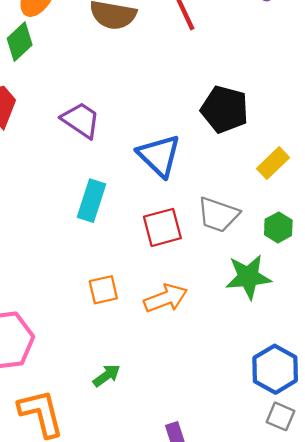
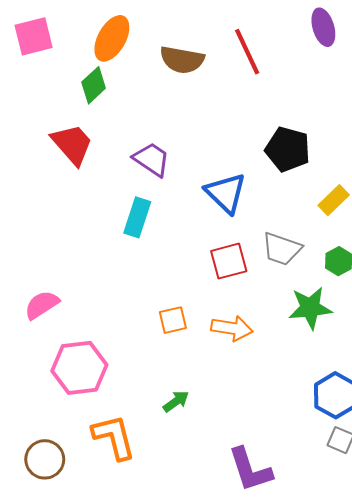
cyan rectangle: (92, 201) -> (137, 217), moved
orange arrow: (166, 298) -> (232, 328), turned 30

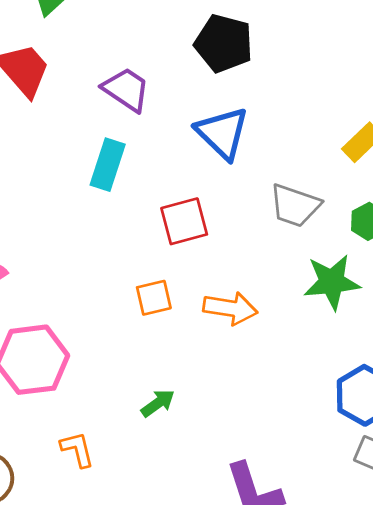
black pentagon: (288, 149) -> (224, 43), moved
red square: (229, 261) -> (184, 221), moved
orange L-shape: (114, 437) -> (77, 449), size x0.6

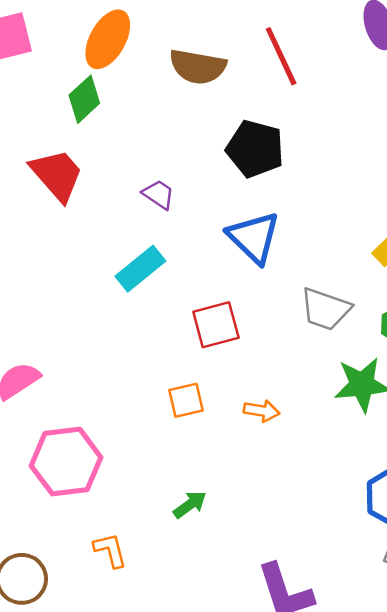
purple trapezoid: (126, 90) -> (159, 194), size x0.7
cyan rectangle: (108, 165) -> (140, 269), turned 33
orange arrow: (230, 308) -> (262, 411), size x0.7

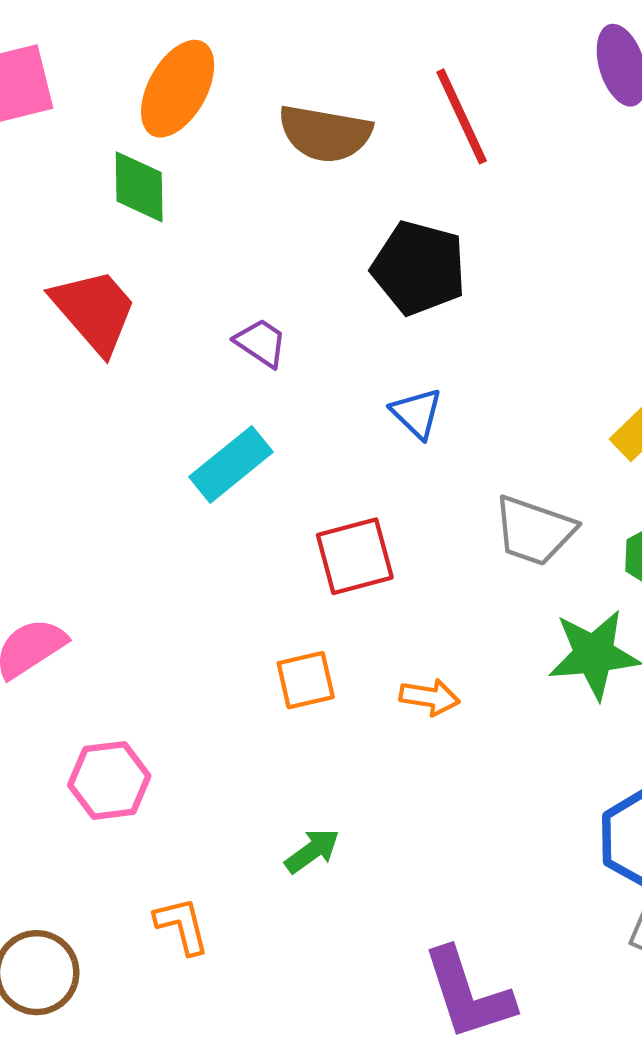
green diamond: (84, 99) -> (139, 187), turned -48
blue triangle: (254, 237) -> (417, 413), size x0.6
pink hexagon: (66, 462) -> (109, 780), size x0.7

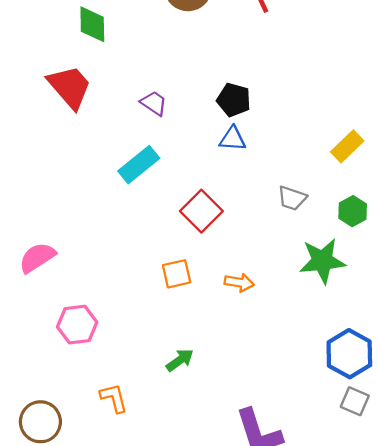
black pentagon: (419, 268) -> (234, 100), moved, size x0.7
blue triangle: (417, 413) -> (233, 139), turned -40
gray trapezoid: (534, 531) -> (292, 198), size x0.7
red square: (355, 556) -> (201, 211), turned -30

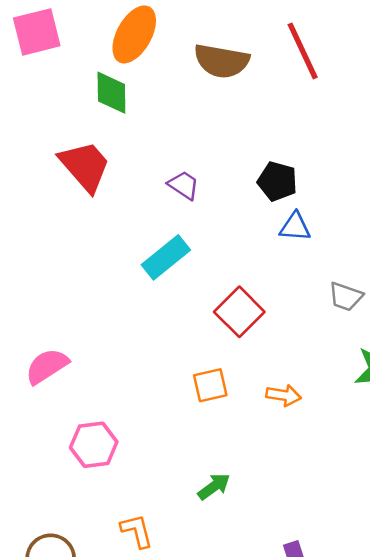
blue triangle: (233, 139) -> (295, 227), moved

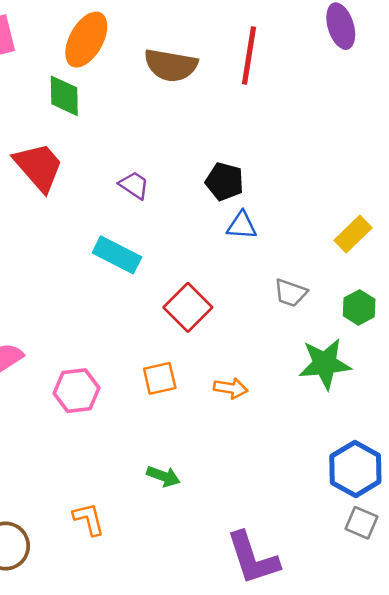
red line: (303, 51) -> (249, 55), turned 34
cyan rectangle: (166, 257) -> (117, 255), turned 66
pink hexagon: (94, 445) -> (77, 391), moved
green arrow: (214, 487) -> (163, 476), turned 56

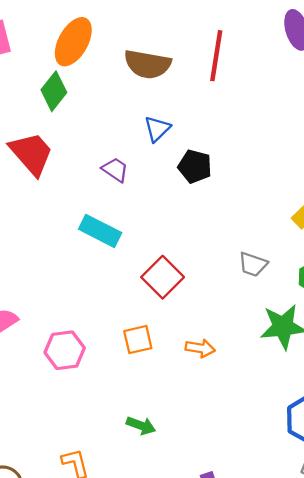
green diamond: (64, 96) -> (54, 91), turned 39
blue triangle: (242, 225) -> (157, 129), moved, turned -48

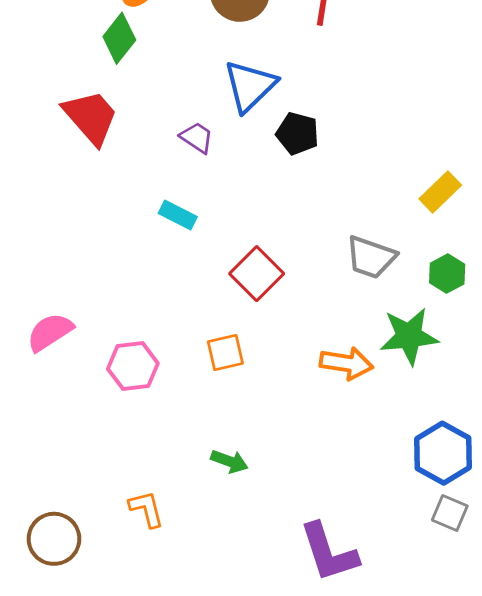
blue triangle: (157, 129) -> (250, 86), size x1.6
cyan rectangle: (100, 231) -> (178, 215), size x0.7
gray trapezoid: (253, 264) -> (371, 257), size x1.4
orange arrow: (200, 348) -> (346, 363), moved, size x1.4

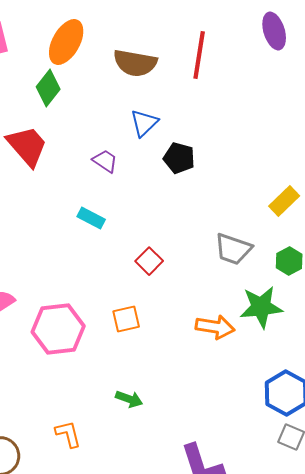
blue triangle: (250, 86) -> (144, 123), size x0.7
red square: (257, 274) -> (149, 261), size x0.7
pink hexagon: (133, 366) -> (58, 329), size x1.4

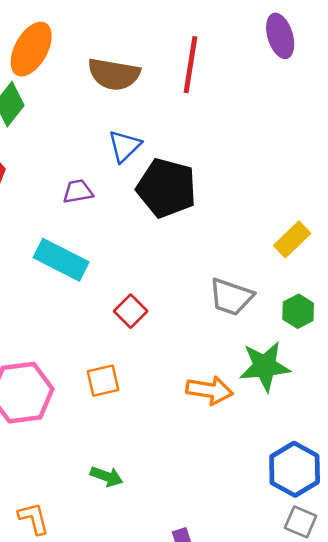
black pentagon: (179, 158) -> (166, 188), size x1.6
purple trapezoid: (105, 161) -> (78, 192), turned -44
cyan rectangle: (91, 218) -> (61, 260), size x1.6

